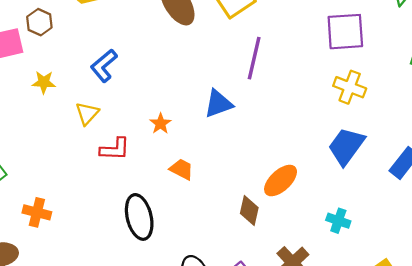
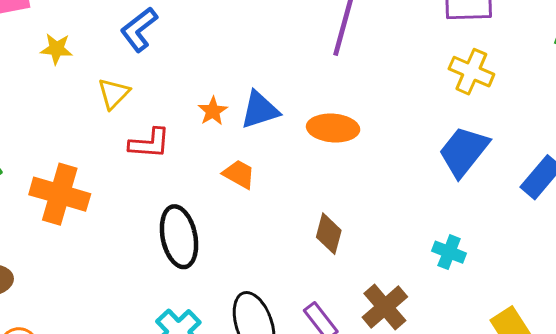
blue triangle: (218, 104) -> (260, 110), moved
orange ellipse: (281, 181) -> (333, 128), moved, turned 45
orange cross: (37, 212) -> (60, 194), moved, size x1.5

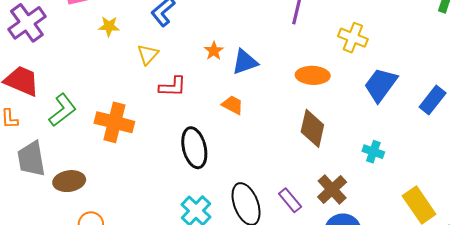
yellow cross: (471, 72) -> (353, 38), moved
orange star: (213, 111) -> (214, 51), moved
orange ellipse: (333, 128) -> (313, 75), moved
brown diamond: (329, 234) -> (312, 128), moved, size x1.4

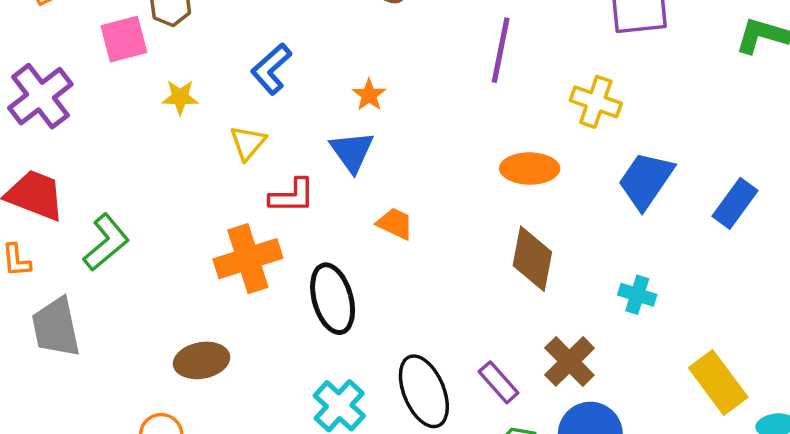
orange star: (214, 51) -> (369, 95), moved
blue triangle: (245, 62) -> (352, 152), moved, turned -44
orange cross: (114, 122) -> (248, 259), moved, turned -30
brown ellipse: (69, 181) -> (202, 360), moved

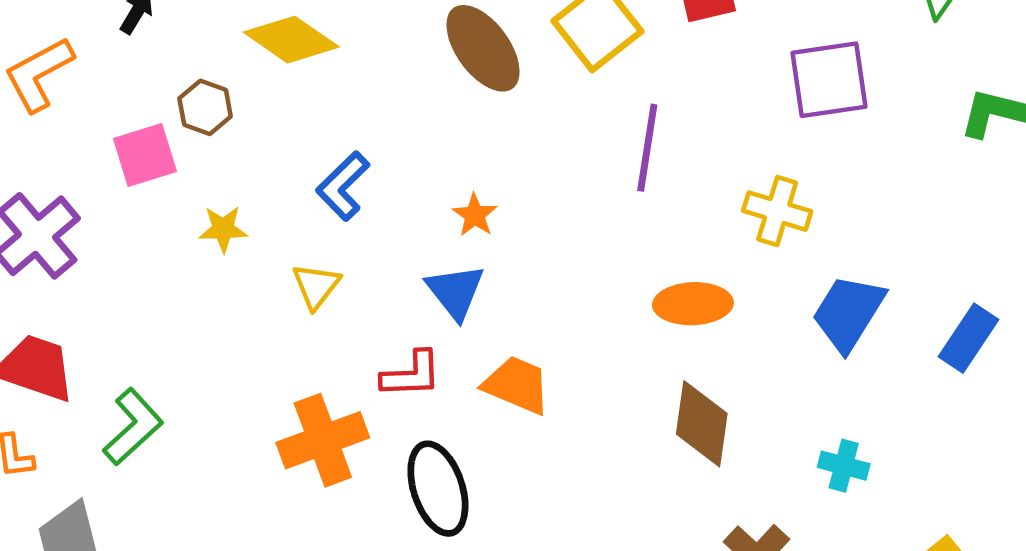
red L-shape: (292, 196) -> (411, 374), moved
orange trapezoid: (395, 224) -> (517, 385), size x1.4

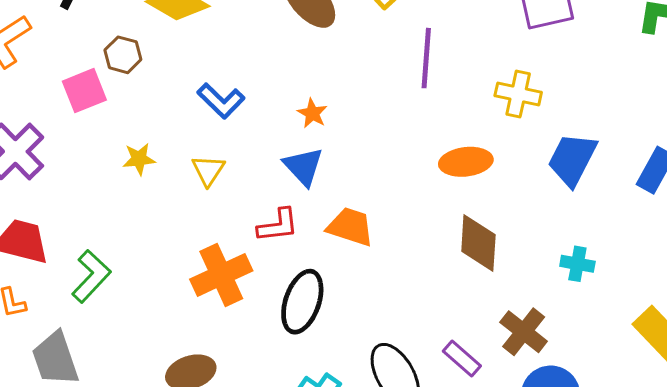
blue L-shape: (343, 186) -> (221, 101), turned -87
yellow star: (223, 229) -> (139, 159), moved
black ellipse: (438, 489) -> (302, 302), turned 42

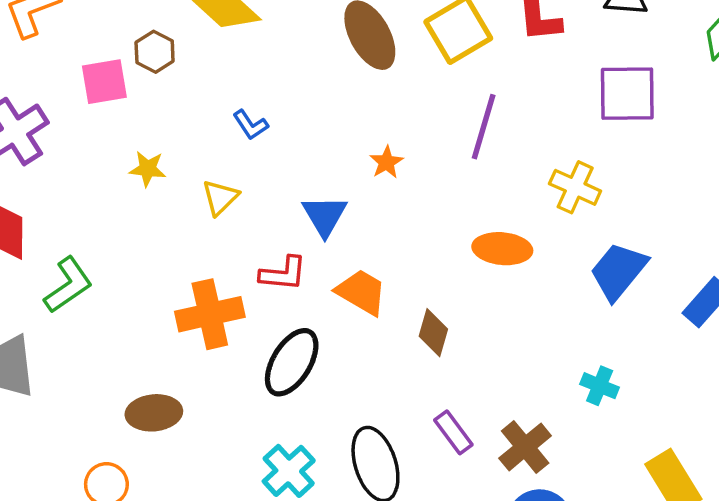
blue L-shape: (221, 101) -> (250, 125), size x0.7
orange star: (312, 113) -> (386, 162), moved
brown diamond: (478, 243) -> (433, 333), moved, size x0.7
purple rectangle: (462, 359) -> (453, 432), moved

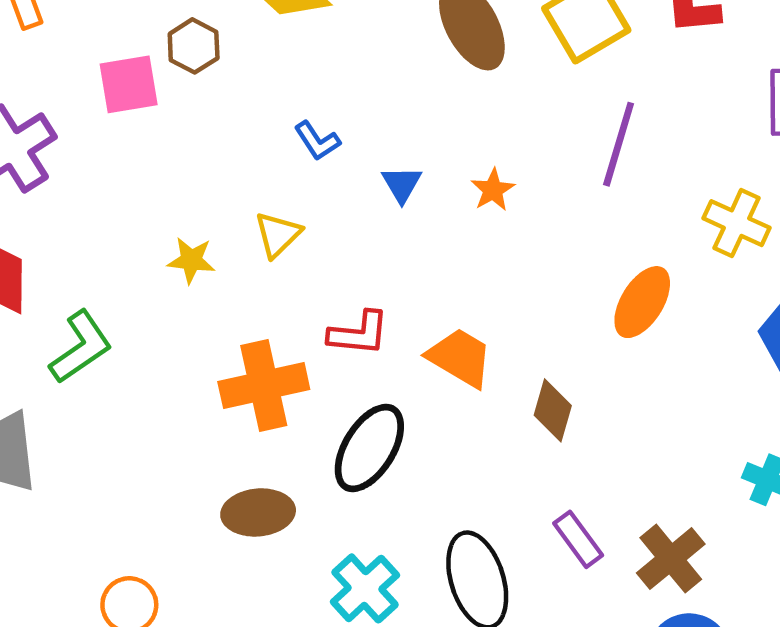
yellow star: (148, 169) -> (191, 260), moved
blue triangle: (325, 216) -> (402, 184), moved, size x0.7
orange ellipse: (502, 249) -> (642, 302), turned -64
brown ellipse: (154, 413) -> (258, 512), moved

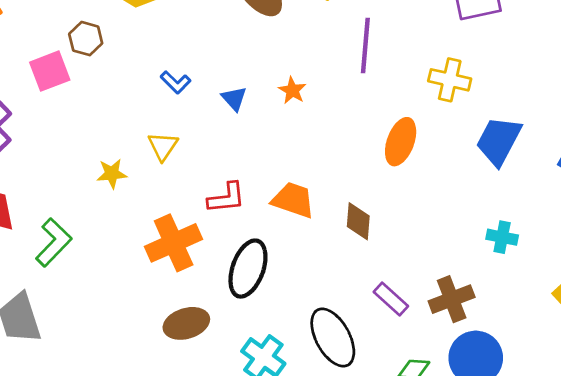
brown cross: (671, 559) -> (452, 299), turned 30

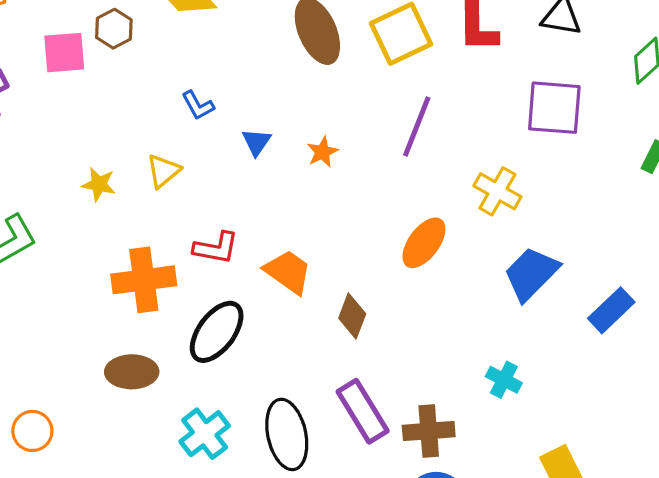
purple rectangle: (391, 299) -> (363, 411), size x1.5

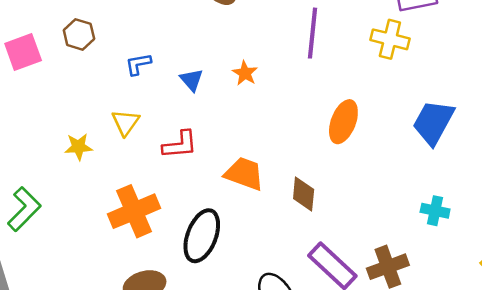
brown hexagon: (114, 29) -> (79, 34), moved
blue L-shape: (198, 105) -> (138, 64), turned 124
yellow cross: (497, 191) -> (390, 39), moved
red L-shape: (216, 248) -> (180, 145), moved

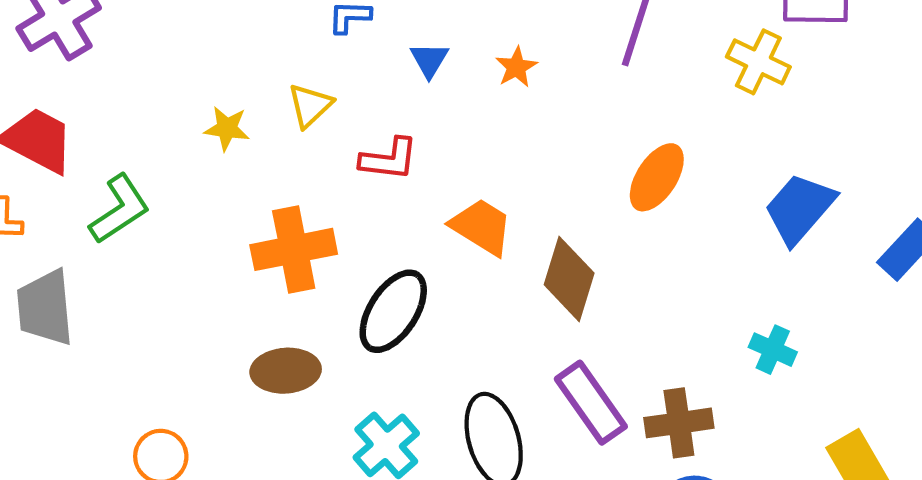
brown diamond: (304, 194) -> (569, 279), size x1.4

